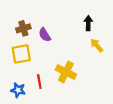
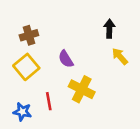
purple semicircle: (45, 35) -> (66, 59), moved
yellow square: (21, 54) -> (26, 67), turned -30

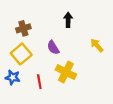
black arrow: (109, 29) -> (68, 20), moved
blue star: (22, 112) -> (13, 77), moved

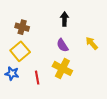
brown cross: (23, 28) -> (22, 27), turned 32
purple semicircle: (53, 48) -> (62, 45), moved

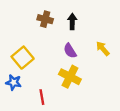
brown cross: (22, 27) -> (45, 19), moved
red line: (37, 78) -> (42, 97), moved

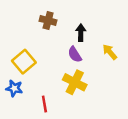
black arrow: (72, 21) -> (81, 33), moved

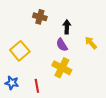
blue star: (14, 88) -> (12, 83), moved

